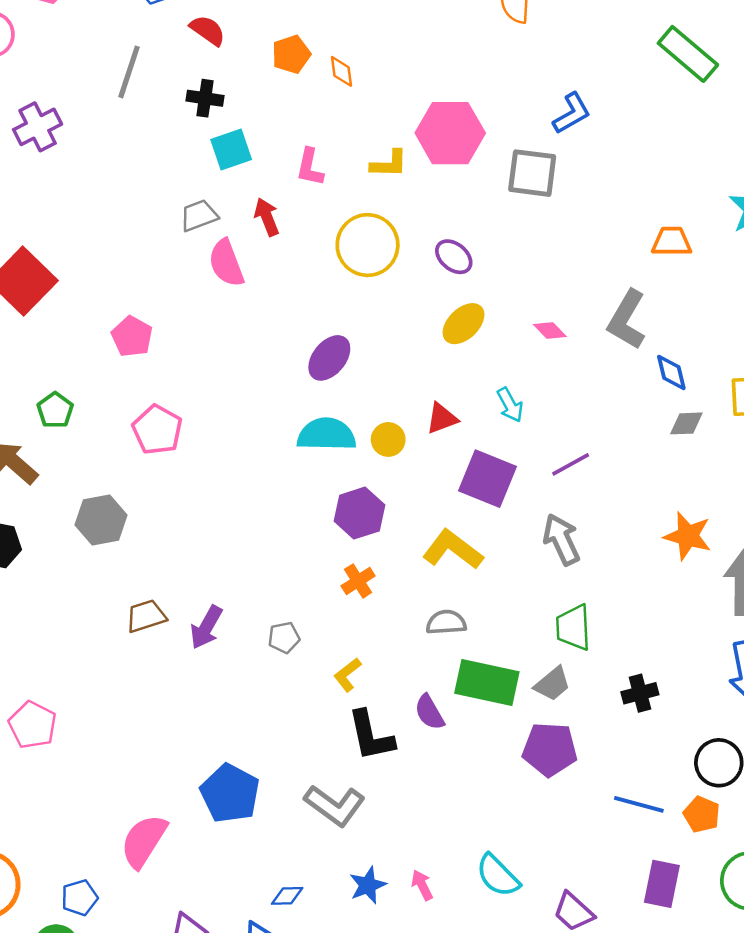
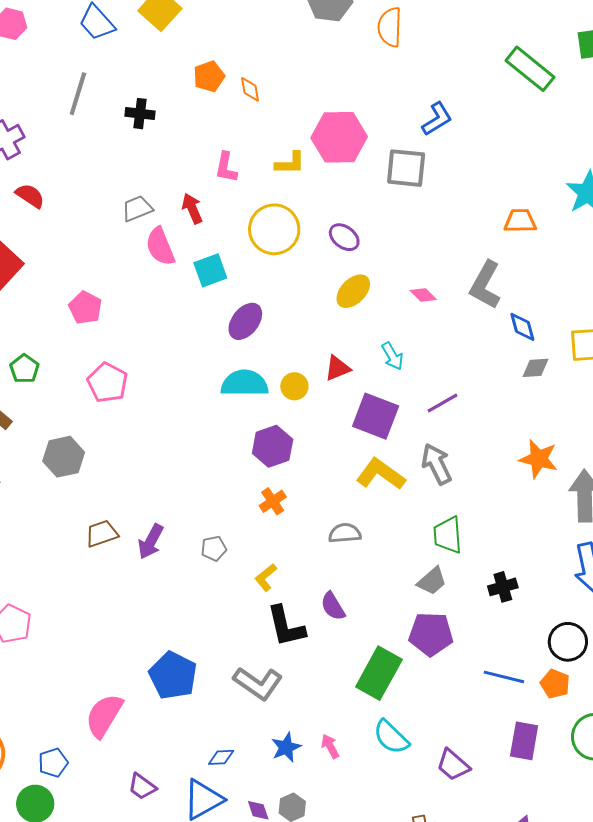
red semicircle: (208, 30) -> (30, 196), moved
cyan square: (231, 149) -> (210, 270), moved
yellow L-shape: (453, 550) -> (381, 474), moved
green rectangle: (487, 683) -> (379, 673), moved, turned -72

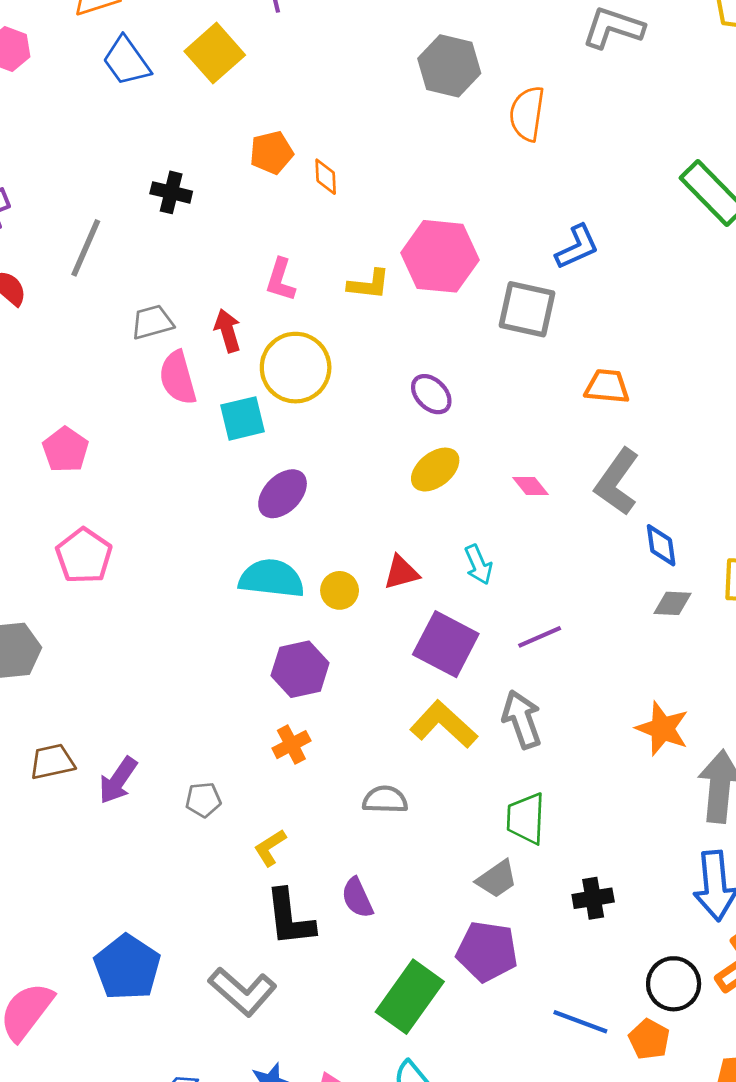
gray line: (78, 94) -> (86, 248), moved
orange trapezoid: (520, 221) -> (607, 386), moved
yellow circle: (274, 229) -> (296, 368), moved

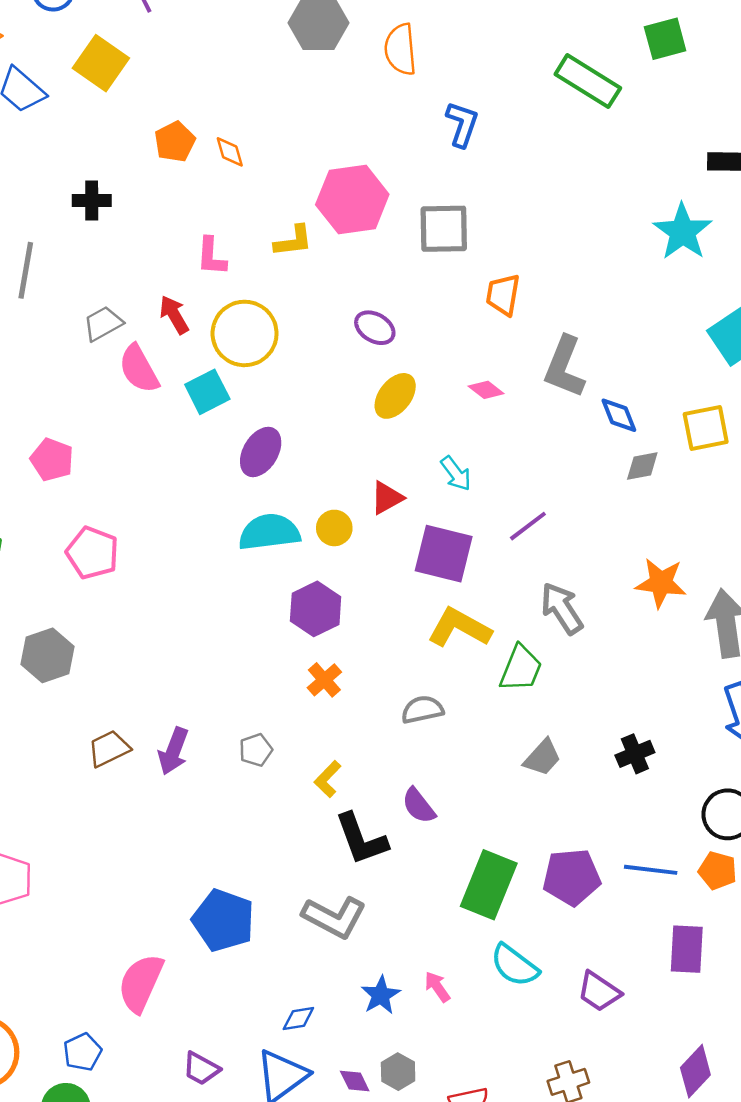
blue L-shape: (577, 247) -> (462, 124), moved, turned -33
orange trapezoid: (607, 386) -> (503, 295), moved, turned -72
gray arrow: (522, 719) -> (562, 608), moved
green trapezoid: (526, 818) -> (521, 668), moved, turned -147
purple pentagon: (487, 951) -> (572, 877), moved

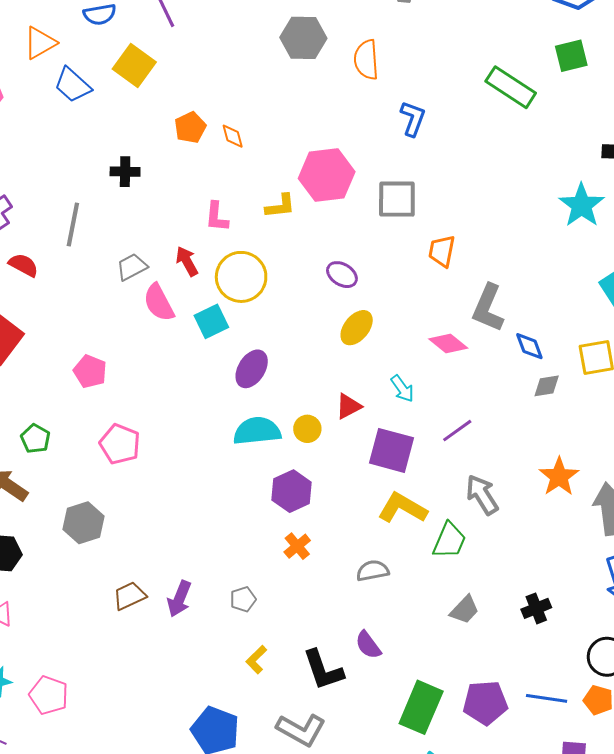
pink diamond: (486, 390) -> (448, 343), moved, size x1.4
orange star: (661, 583) -> (559, 477), turned 30
yellow L-shape: (328, 779) -> (256, 660), moved

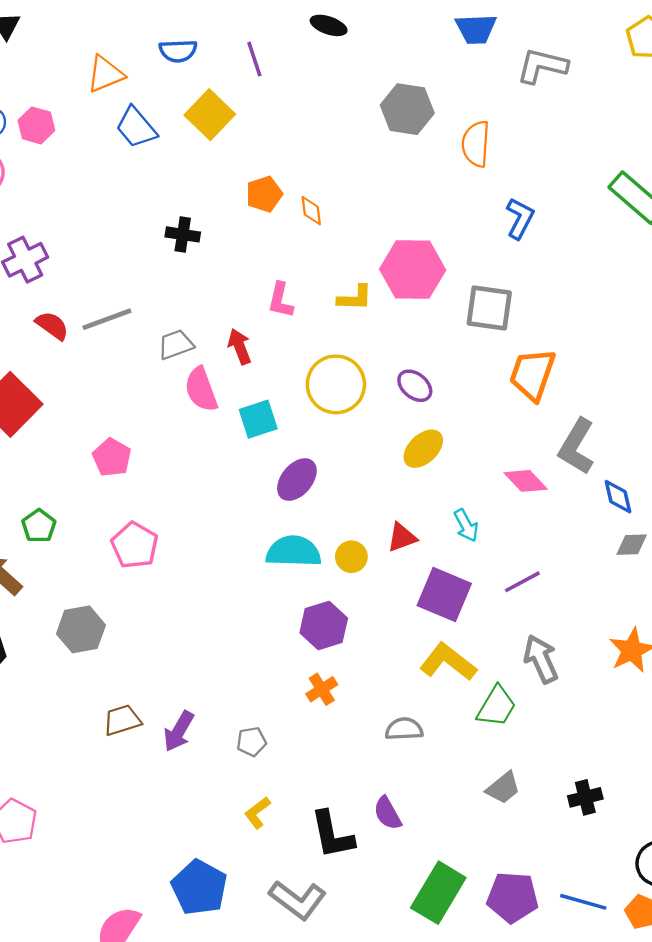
gray line: (73, 224) -> (107, 319), moved, turned 51
orange trapezoid: (442, 251) -> (532, 374), size x1.4
yellow circle: (241, 277) -> (336, 384), moved

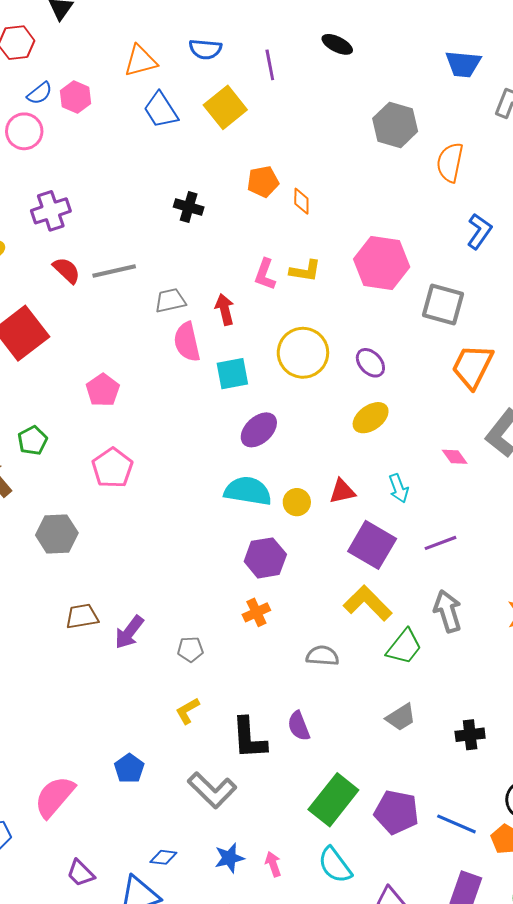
yellow L-shape: (355, 298) -> (305, 271), moved
pink diamond: (526, 481) -> (455, 457), size x0.7
blue pentagon: (199, 887) -> (129, 768), size x0.6

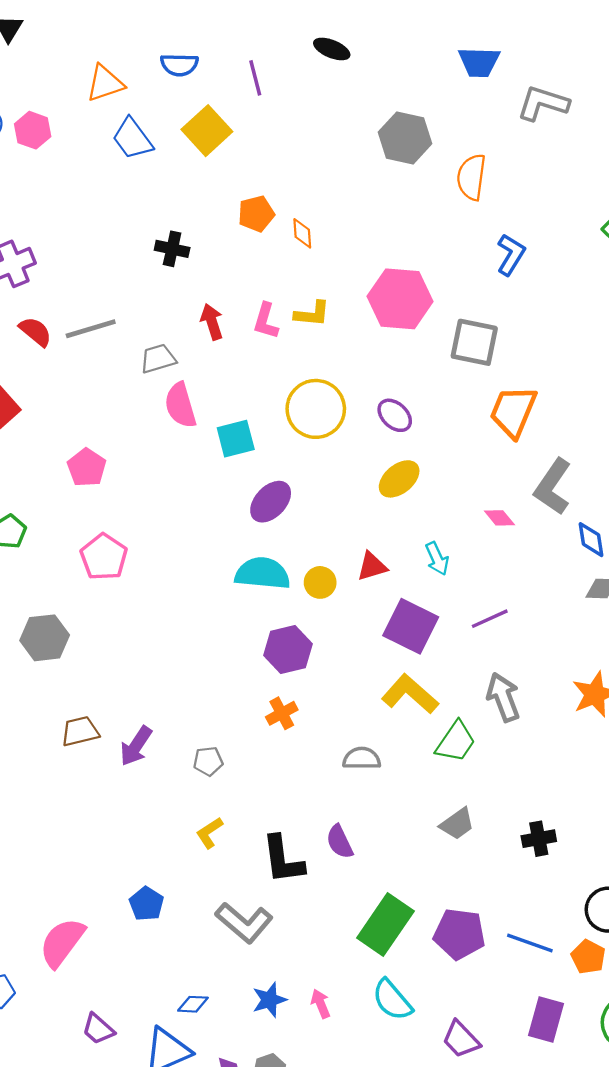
red arrow: (225, 309) -> (212, 322), moved

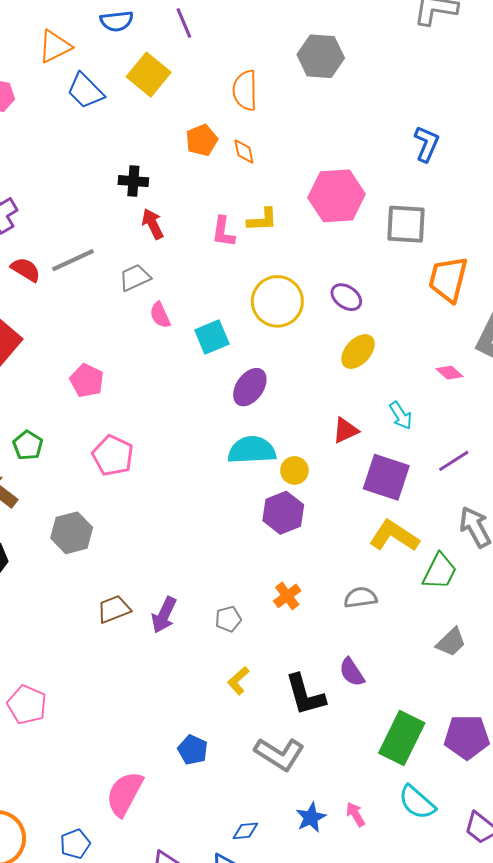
orange semicircle: (471, 177) -> (245, 90), moved
red arrow: (212, 322) -> (153, 224), moved
pink semicircle: (180, 405) -> (160, 315), size x0.7
yellow circle: (320, 582) -> (294, 470), moved
orange cross: (282, 713) -> (287, 596), moved

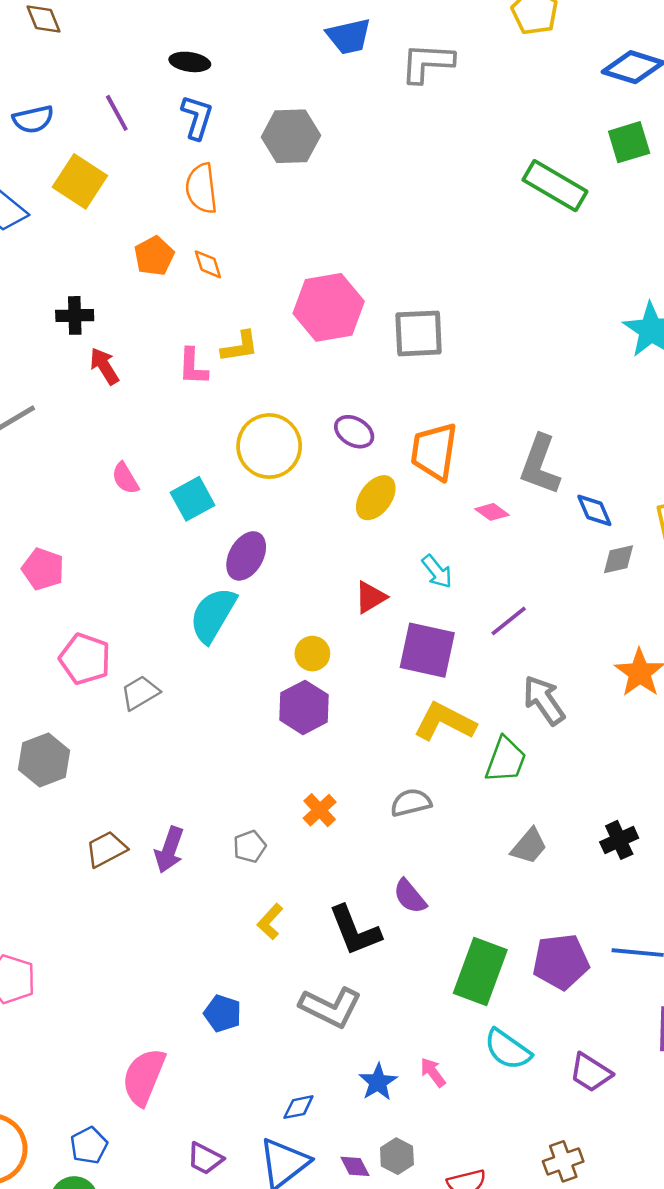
blue L-shape: (427, 144) -> (197, 117), moved
gray trapezoid: (135, 278) -> (140, 693), moved
orange trapezoid: (448, 279) -> (434, 452), moved
cyan semicircle: (252, 450) -> (213, 615), moved, turned -51

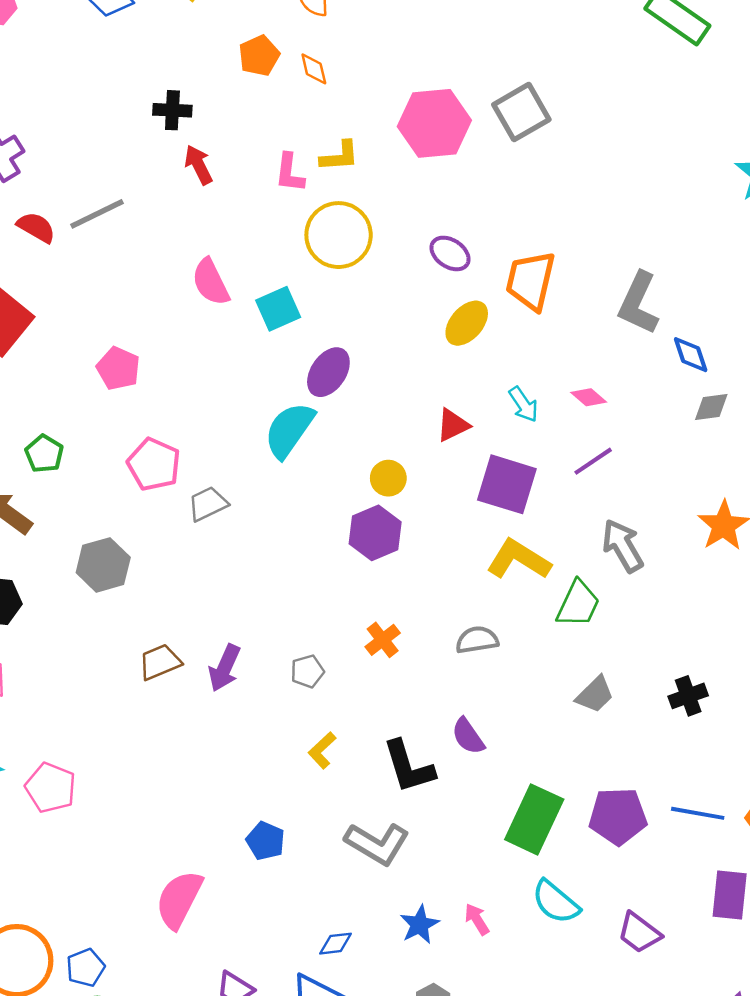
gray square: (419, 333) -> (521, 112), moved, turned -32
yellow circle: (269, 446) -> (339, 235), moved
pink semicircle: (125, 478) -> (211, 282), size x1.4
pink diamond: (492, 512) -> (589, 397), moved
blue pentagon: (89, 1145) -> (85, 968), moved

